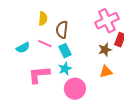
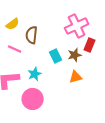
yellow semicircle: (43, 19) -> (13, 24), turned 48
cyan rectangle: (65, 51) -> (56, 56), moved
pink circle: (75, 89) -> (33, 99), moved

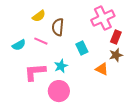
brown star: (75, 55) -> (116, 55), moved
orange triangle: (76, 77) -> (102, 69), turned 40

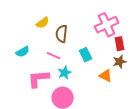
red rectangle: (116, 37) -> (120, 44), turned -32
pink line: (41, 41) -> (54, 56), moved

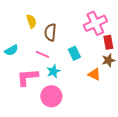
yellow semicircle: (43, 23) -> (31, 21), turned -72

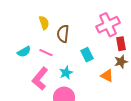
pink line: (42, 54) -> (46, 53), moved
pink L-shape: (27, 77) -> (40, 79), turned -45

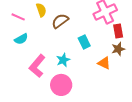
brown semicircle: (63, 34) -> (60, 21), turned 48
pink line: (46, 53) -> (18, 17), moved

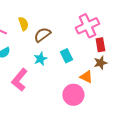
cyan star: (63, 60) -> (40, 59), moved
pink circle: (61, 85) -> (73, 95), moved

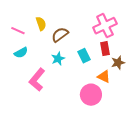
red rectangle: (100, 45) -> (105, 49), moved

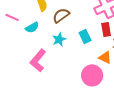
pink line: (18, 31) -> (12, 17), moved
cyan semicircle: (21, 53) -> (32, 27), moved

